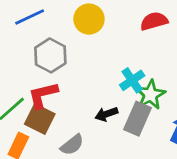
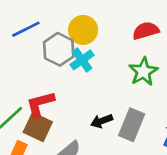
gray hexagon: (50, 55) -> (59, 49), moved
cyan cross: (132, 80) -> (82, 60), moved
green star: (150, 95) -> (143, 72), moved

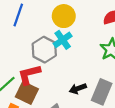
blue line: (26, 29) -> (18, 15), turned -45
gray hexagon: (59, 49) -> (44, 50), moved

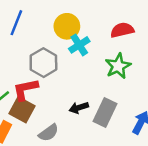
cyan cross: (63, 40) -> (79, 45), moved

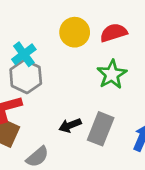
yellow circle: (67, 26) -> (75, 32), moved
cyan cross: (79, 45) -> (24, 54), moved

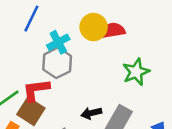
yellow circle: (75, 32) -> (94, 27), moved
red semicircle: (114, 33) -> (112, 30), moved

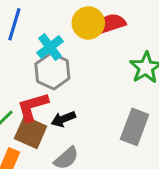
black arrow: (91, 113) -> (63, 119), moved

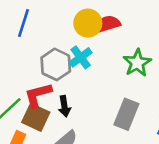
cyan cross: (50, 47) -> (81, 57), moved
black arrow: (63, 119) -> (64, 106), turned -78

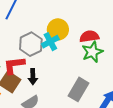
yellow circle: (88, 23) -> (58, 29), moved
red semicircle: (108, 24) -> (89, 36), moved

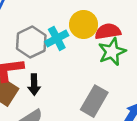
yellow circle: (58, 29) -> (84, 24), moved

